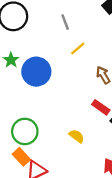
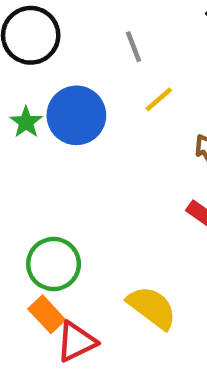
blue circle: (36, 72) -> (76, 115), moved
yellow semicircle: (77, 136) -> (152, 307), moved, size x1.6

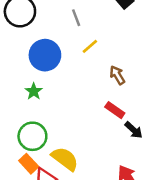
green star: (26, 122) -> (34, 91), moved
yellow semicircle: (152, 307) -> (65, 159), moved

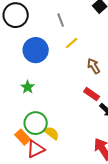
green star: (34, 91) -> (28, 87), moved
green circle: (32, 136) -> (36, 123), moved
yellow semicircle: (65, 159) -> (52, 133), size x0.7

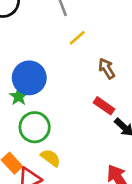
blue circle: (36, 50) -> (29, 78), moved
green circle: (36, 123) -> (35, 127), moved

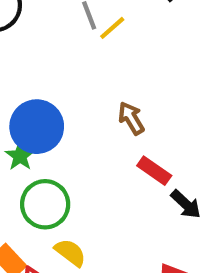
yellow line: (77, 38) -> (112, 28), moved
brown arrow: (107, 69) -> (131, 118), moved

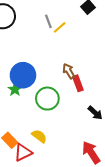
red rectangle: (154, 171) -> (78, 83), moved, turned 35
green circle: (45, 204) -> (47, 99), moved

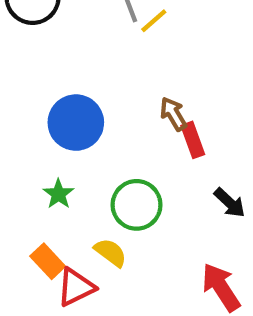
green star: (15, 89) -> (59, 194), moved
green circle: (47, 99) -> (137, 205), moved

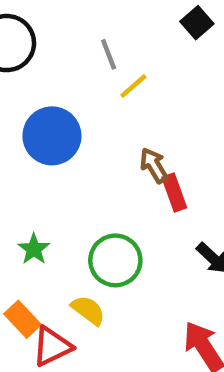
yellow line: (154, 21) -> (133, 86), moved
blue circle: (76, 123) -> (52, 136), moved

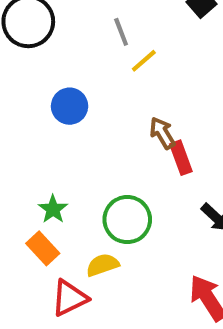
blue circle: (52, 136) -> (70, 106), size x0.7
yellow semicircle: (88, 310) -> (103, 265), turned -56
orange rectangle: (23, 319) -> (43, 248), moved

